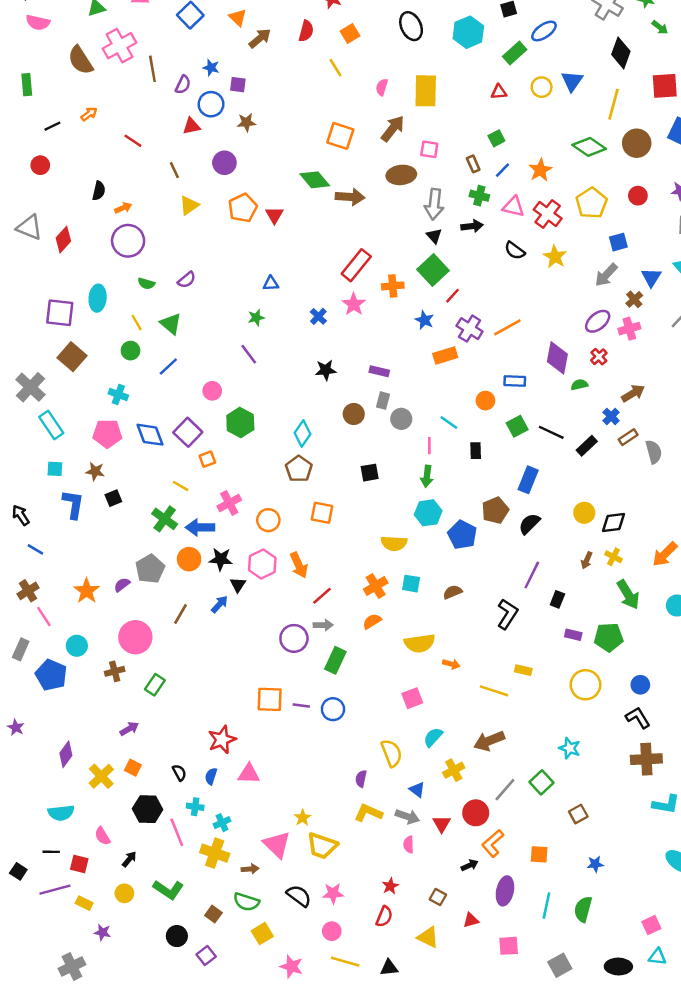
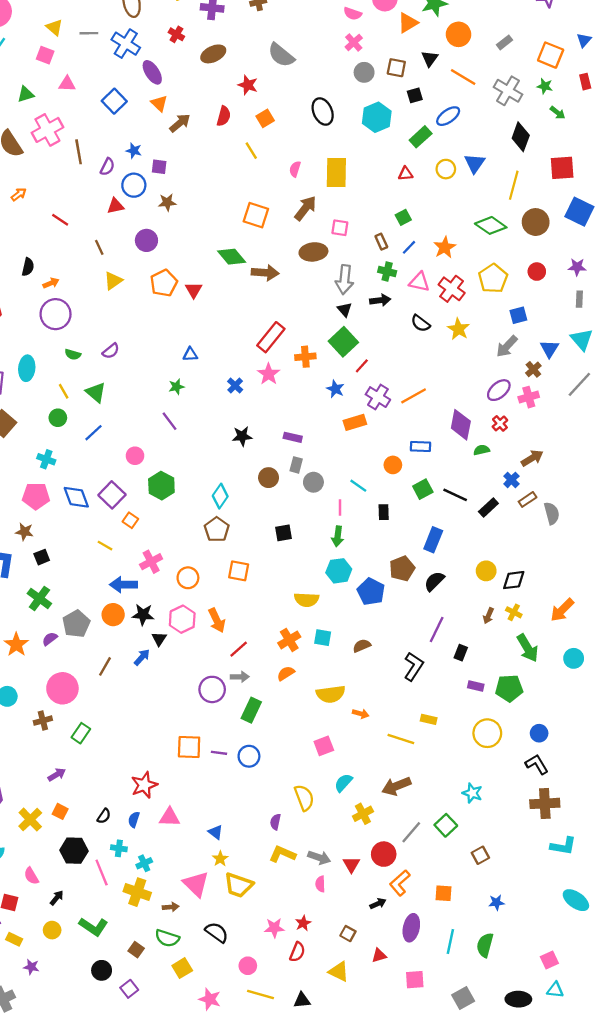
orange square: (207, 459) -> (130, 520), turned -35
green cross: (165, 519) -> (39, 598), moved
black semicircle: (179, 773) -> (104, 816), turned 63
blue triangle: (417, 790) -> (216, 832), moved
pink star: (333, 893) -> (274, 928), moved

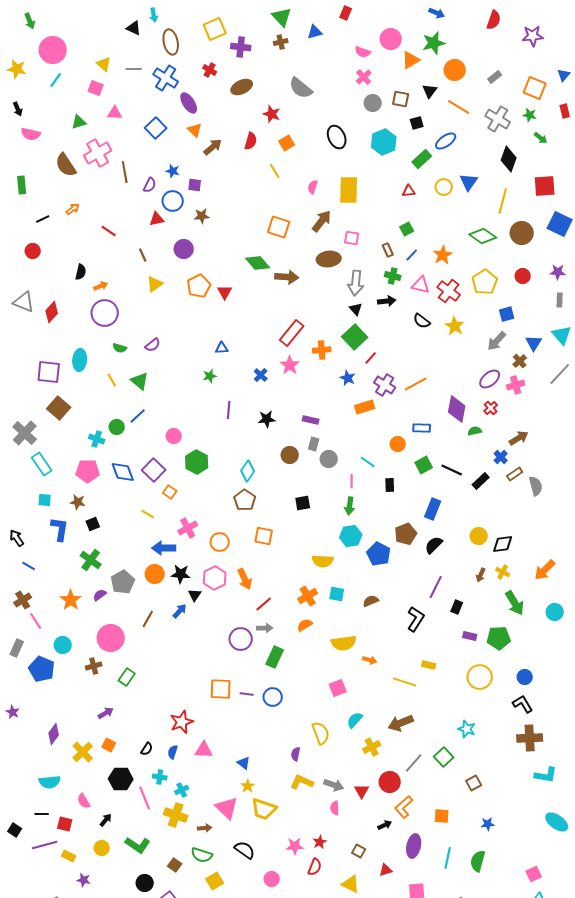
green circle: (58, 418) -> (117, 427), moved
purple line: (170, 421) -> (229, 410), moved, turned 42

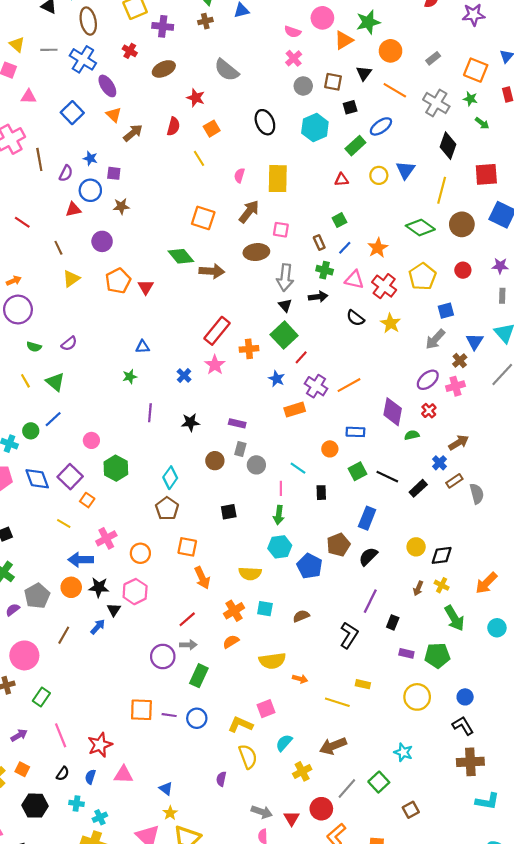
orange arrow: (245, 579) -> (202, 578), moved
yellow L-shape: (302, 782) -> (240, 725), moved
pink line: (145, 798) -> (61, 735), moved

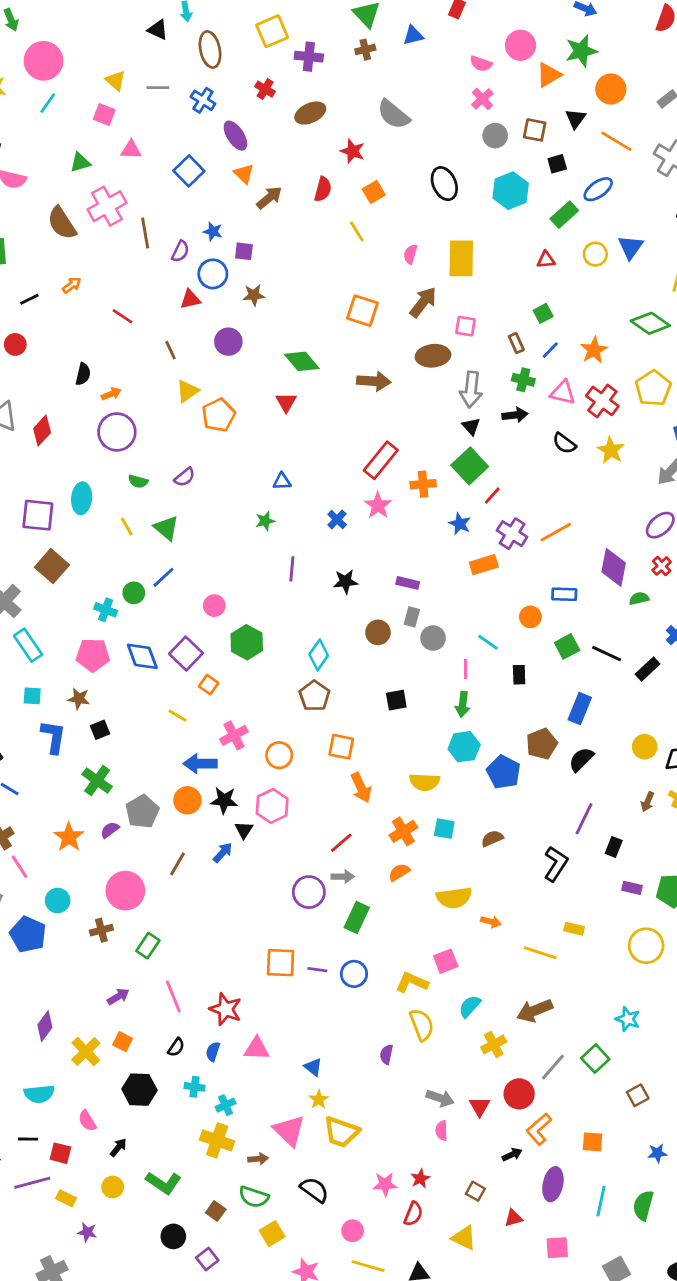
blue cross: (83, 59) -> (203, 100), size x0.7
green diamond: (181, 256) -> (302, 361), moved
orange pentagon: (118, 281) -> (218, 415), moved
red star: (100, 745) -> (226, 1009), turned -30

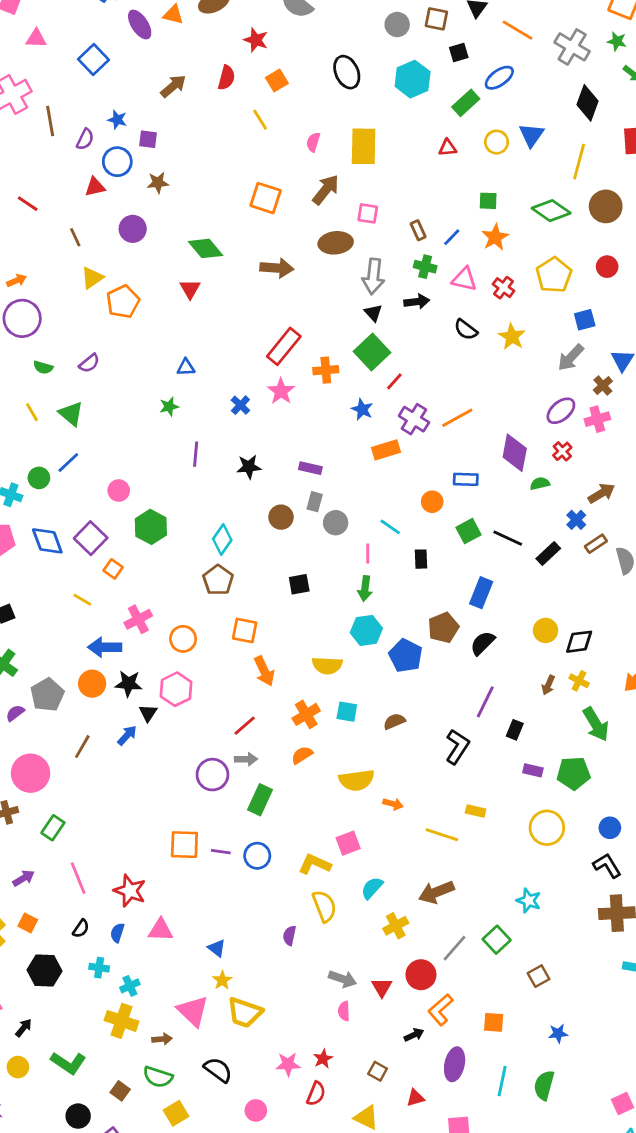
orange triangle: (244, 174) -> (173, 15), moved, turned -30
green square: (543, 313) -> (488, 201), moved, turned 30
red cross: (602, 401) -> (504, 288), size x0.7

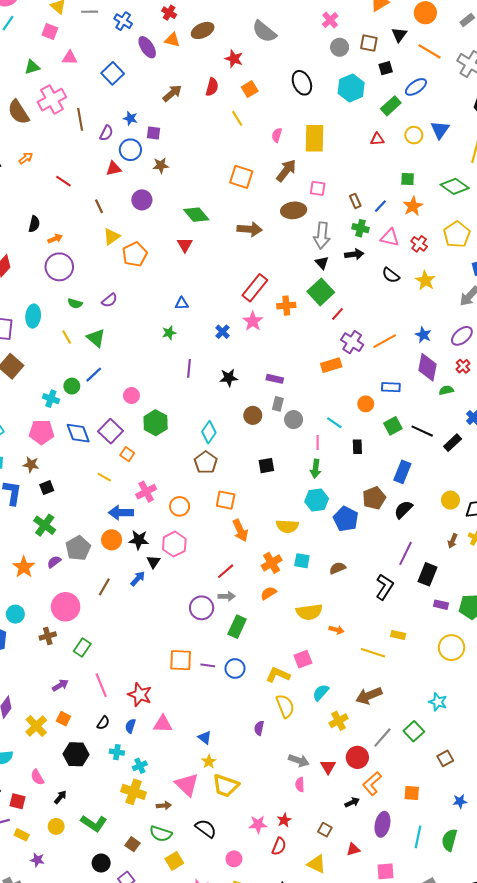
blue star: (362, 409) -> (423, 335), moved
black rectangle: (515, 730) -> (427, 574), size x1.5

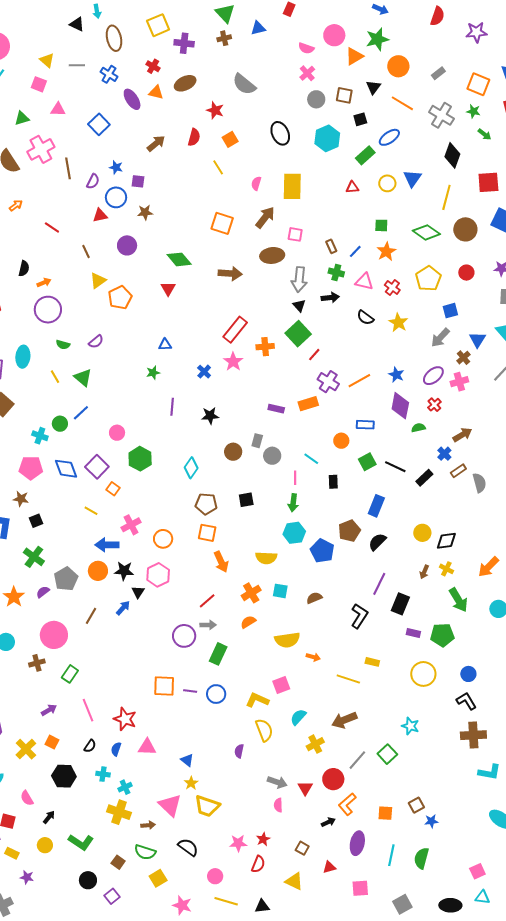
purple rectangle: (275, 379) -> (276, 409), moved
brown pentagon: (206, 462) -> (206, 504), moved, turned -30
brown square: (445, 758) -> (416, 805), moved

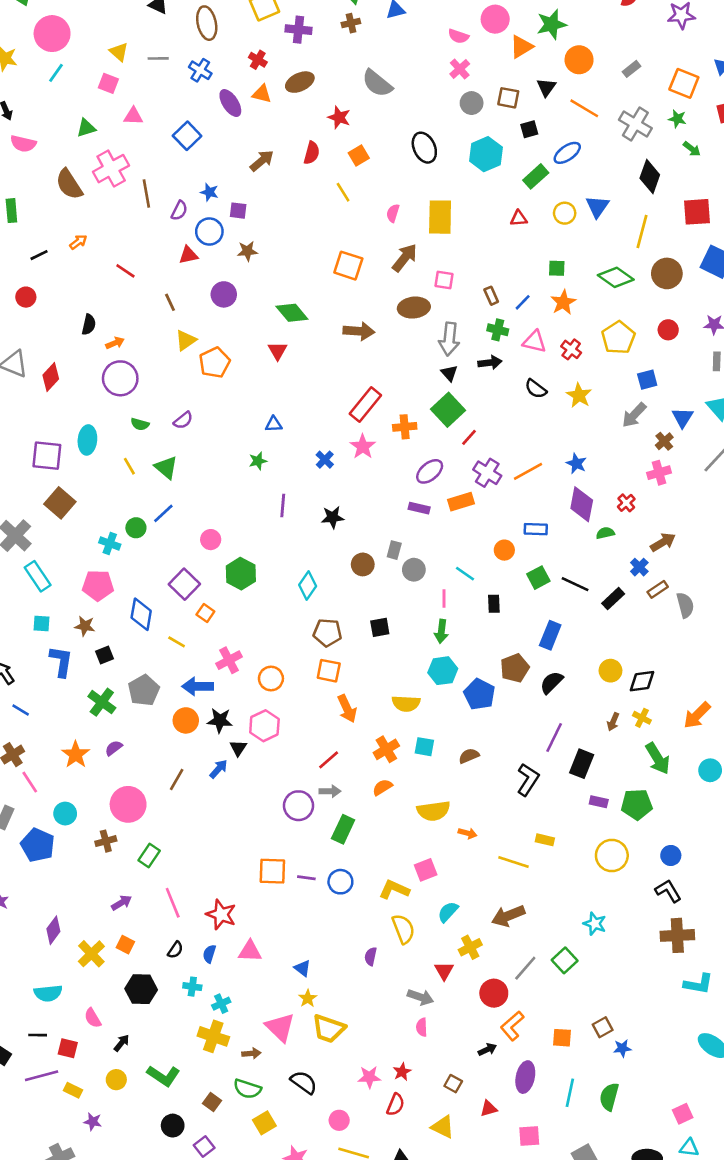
purple ellipse: (433, 376) -> (430, 471), moved
blue diamond: (66, 469) -> (141, 614), moved, turned 30
gray pentagon: (66, 579) -> (144, 690), moved
red triangle: (305, 788) -> (444, 971), moved

